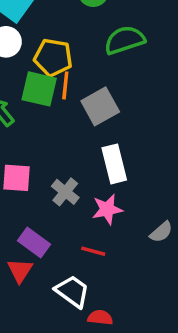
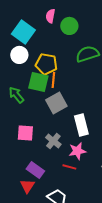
gray square: (100, 106) -> (56, 103), moved
red line: (93, 251) -> (69, 167), moved

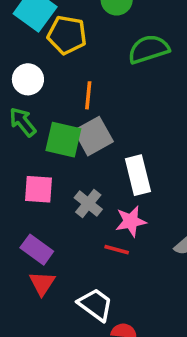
white circle: (19, 55) -> (28, 79), moved
yellow pentagon: (46, 64) -> (67, 35), moved
green square: (38, 82) -> (63, 140), moved
purple rectangle: (35, 170) -> (37, 250), moved

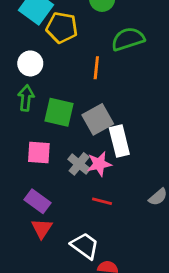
orange line: (88, 95) -> (96, 68), moved
green arrow: (23, 122) -> (26, 98), turned 45
gray square: (94, 136) -> (98, 119), moved
pink star: (131, 221) -> (99, 164), moved

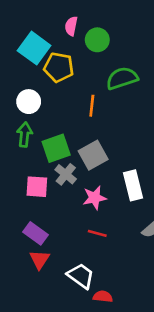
green square: (59, 112) -> (56, 148), turned -32
white rectangle: (119, 141) -> (133, 185), moved
gray cross: (79, 164) -> (66, 174), moved

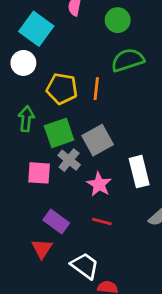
green circle: (97, 40) -> (118, 20), moved
yellow pentagon: (59, 67) -> (62, 89), moved
white circle: (29, 102) -> (23, 63), moved
pink star: (95, 198) -> (99, 184), turned -30
purple rectangle: (35, 233) -> (56, 222), moved

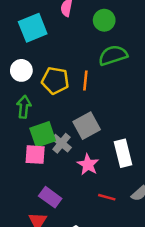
cyan square: (36, 29) -> (33, 28), turned 32
white circle: (23, 63) -> (21, 70), moved
green square: (59, 133) -> (43, 134), moved
red line: (102, 222) -> (107, 197), moved

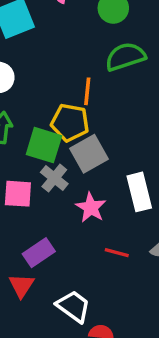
yellow pentagon: (55, 80) -> (70, 123), moved
green square: (43, 134) -> (44, 145), moved, turned 36
purple rectangle: (50, 197) -> (39, 253), turned -70

